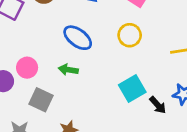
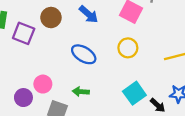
green arrow: (68, 70) -> (81, 92), moved

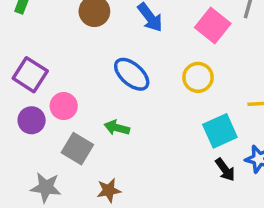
purple square: (24, 33) -> (30, 75), moved
cyan square: (134, 93) -> (220, 131), moved

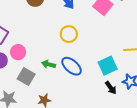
blue ellipse: (132, 74) -> (72, 66), moved
yellow circle: (198, 77) -> (69, 34), moved

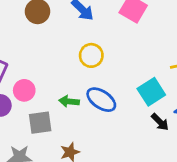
gray square: (26, 76) -> (40, 123), turned -30

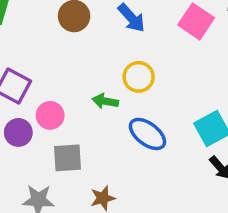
green arrow: (69, 101) -> (105, 101), moved

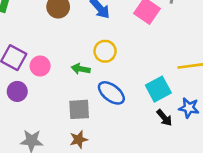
pink circle: (50, 115) -> (40, 66), moved
gray square: (67, 158) -> (79, 109), moved

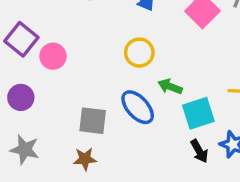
green arrow: (81, 69) -> (170, 87), moved
purple circle: (17, 91) -> (21, 97), moved

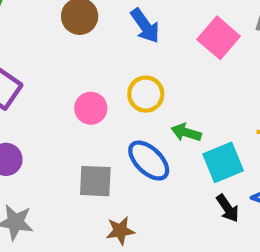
pink circle: (53, 56) -> (91, 108), moved
brown star: (85, 159) -> (120, 231), moved

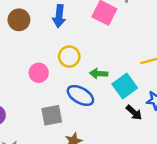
blue arrow: (145, 26) -> (59, 16), turned 55

